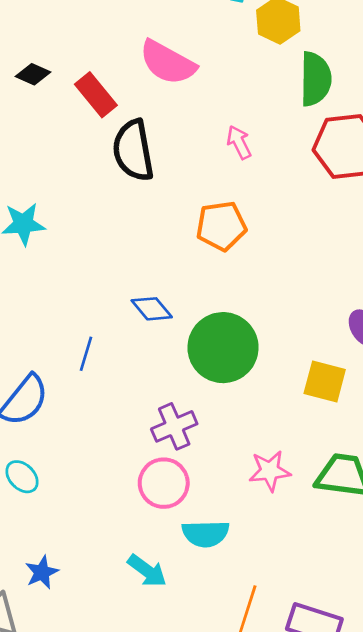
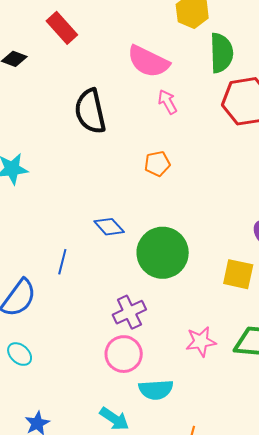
pink semicircle: (168, 63) -> (148, 61), moved
red rectangle: (96, 95) -> (62, 28), moved
orange pentagon: (221, 226) -> (157, 164), size x0.7

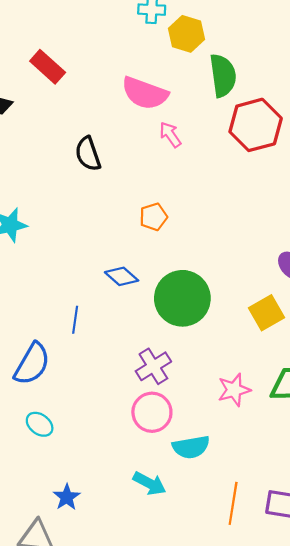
black semicircle: (90, 111) -> (88, 154), size x0.7
orange pentagon: (157, 164) -> (153, 217), moved
yellow square: (238, 274) -> (267, 313), turned -36

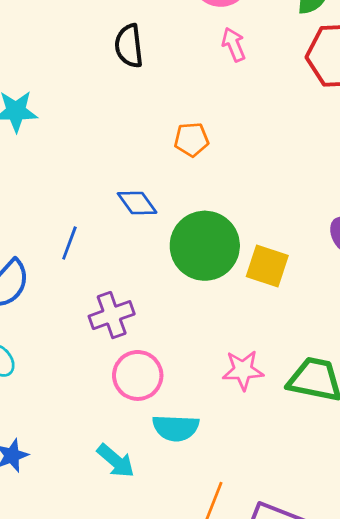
yellow square: (267, 313) -> (267, 266), moved, turned 36
purple cross: (153, 366) -> (112, 315), moved

